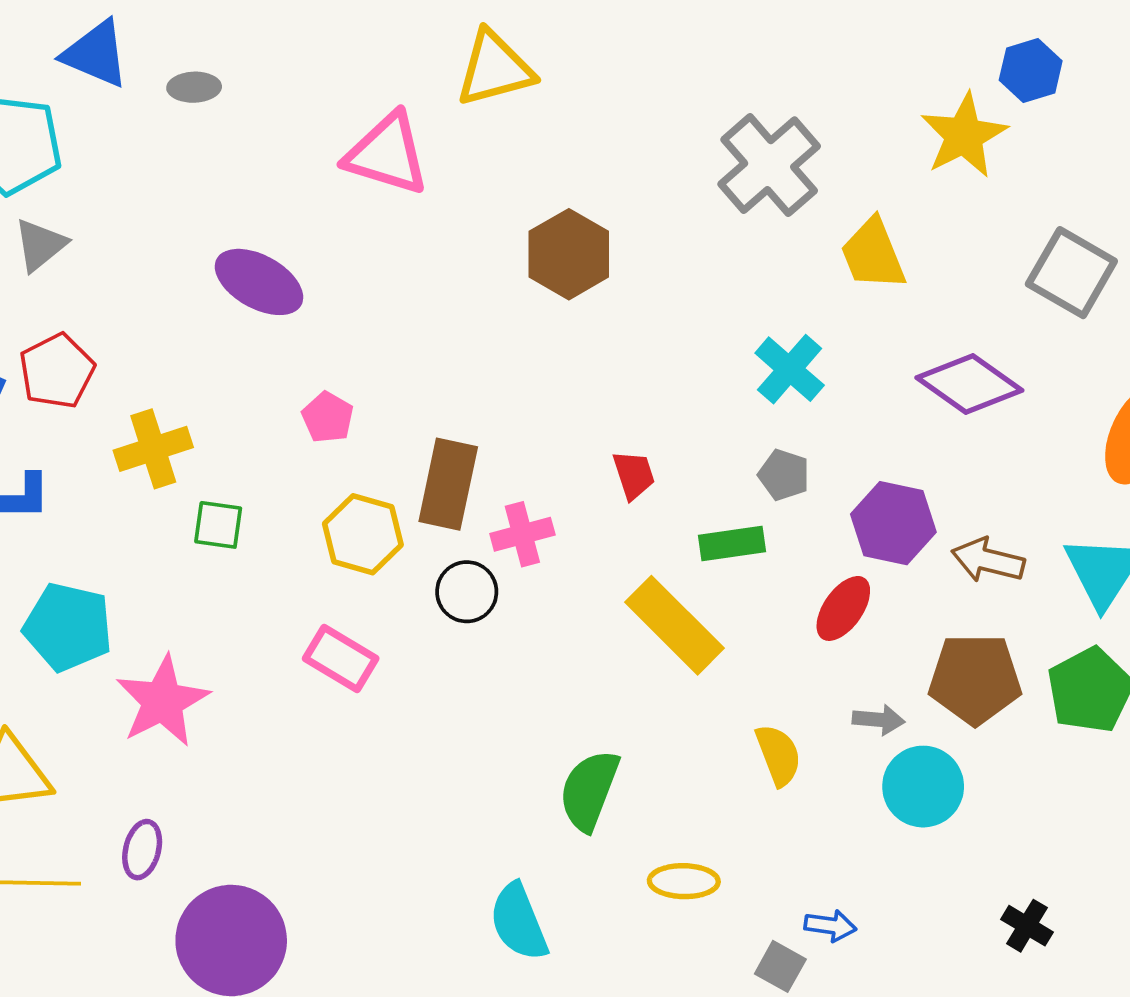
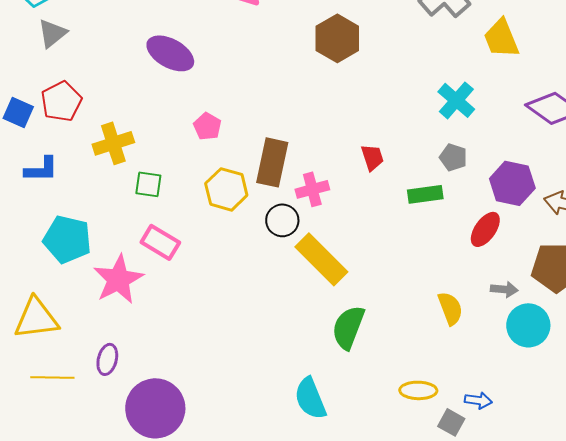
yellow rectangle: (675, 625) -> (321, 259), moved
pink rectangle: (341, 659) -> (160, 242), moved
yellow ellipse: (684, 881) -> (418, 390), moved

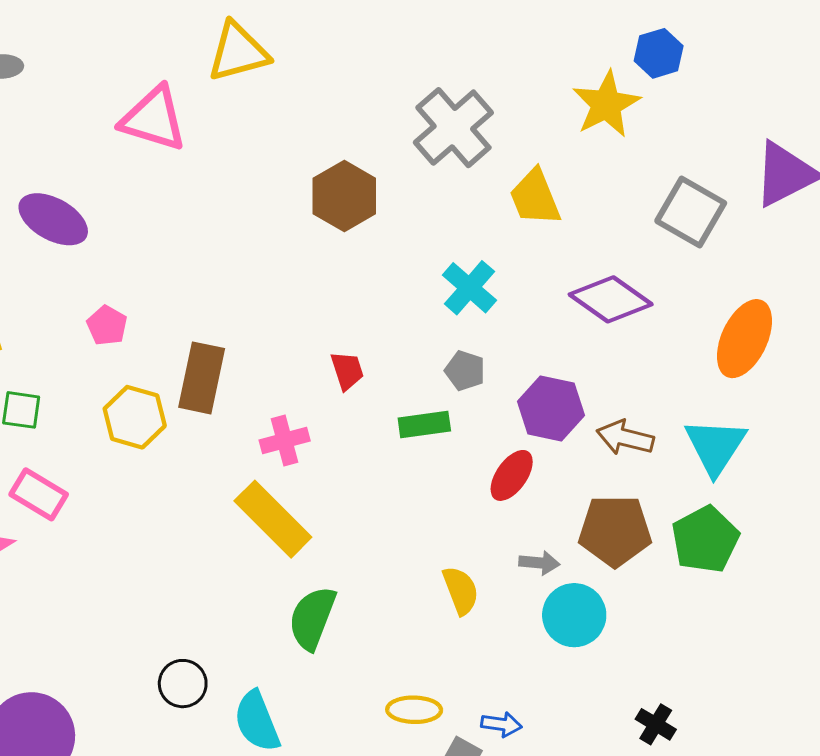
brown hexagon: (337, 38) -> (344, 196), moved
pink cross: (312, 189) -> (285, 440), moved
black circle: (282, 220) -> (183, 684), moved

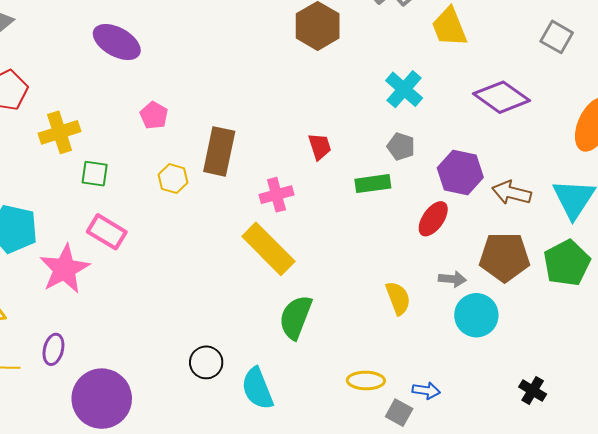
gray square: (691, 212) -> (557, 37), size x0.7
yellow hexagon: (135, 417) -> (173, 179), size x0.7

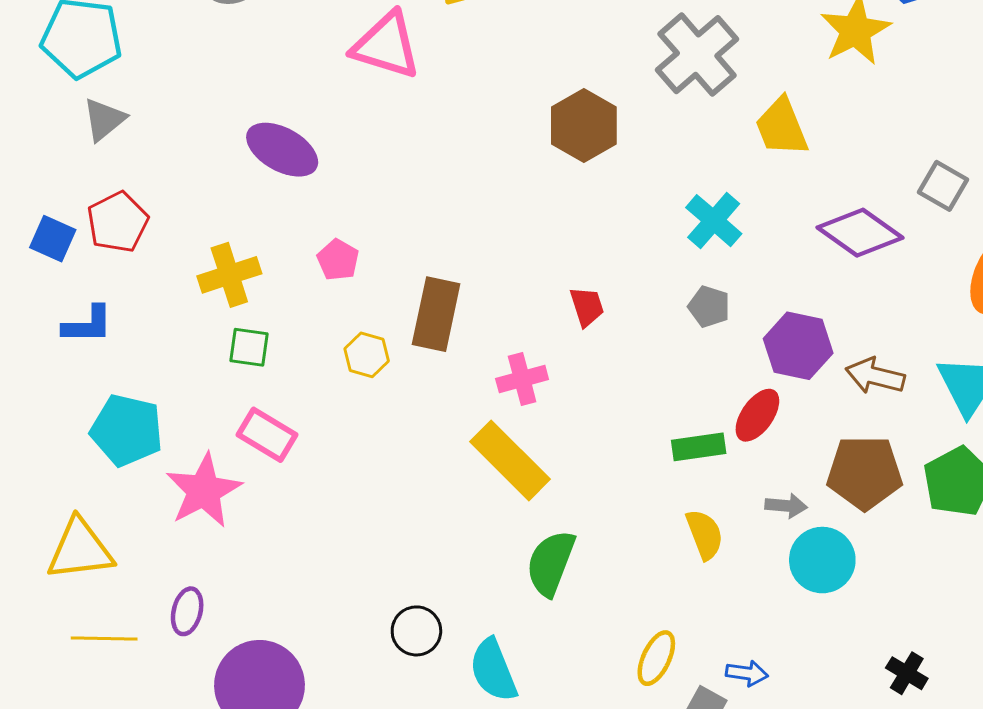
gray square: (557, 37) -> (943, 186), moved
yellow cross: (60, 132) -> (229, 275), moved
green rectangle: (373, 184) -> (699, 447), moved
yellow ellipse: (366, 381) -> (656, 658), turned -66

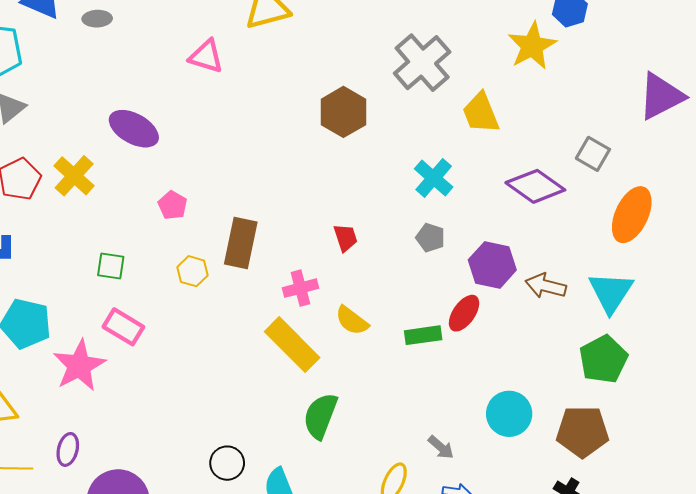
pink triangle: (386, 46) -> (206, 56), size x0.7
yellow cross: (229, 275) -> (74, 176), moved, turned -30
brown pentagon: (865, 473) -> (582, 432), moved
gray arrow: (786, 506) -> (441, 447), moved, turned 36
yellow semicircle: (705, 534) -> (352, 320), moved, turned 148

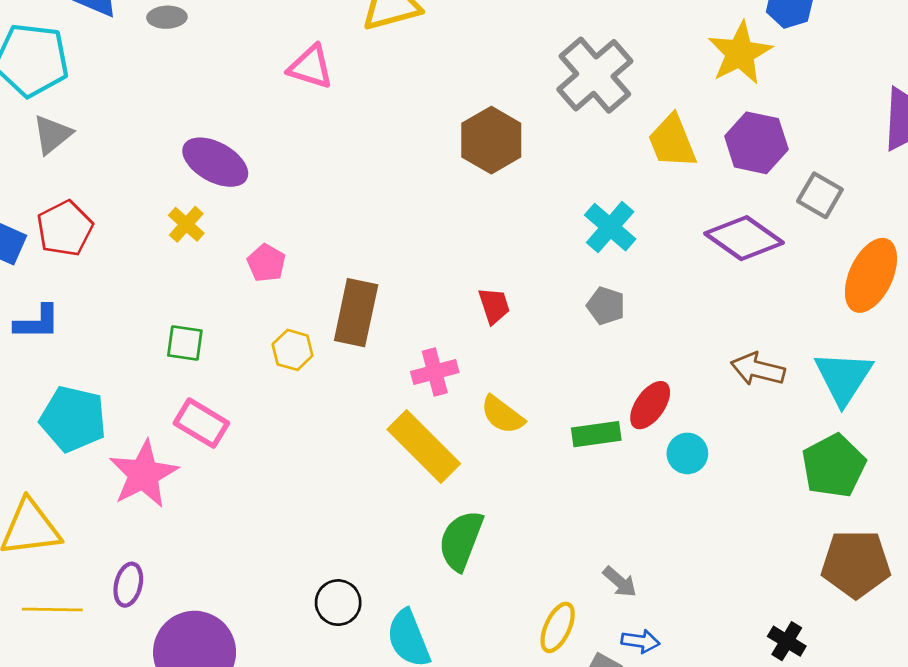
yellow cross: (74, 176) -> (186, 224), moved, size x0.7
purple hexagon: (492, 265) -> (756, 143), moved
cyan circle: (509, 414) -> (687, 453), moved, size x0.7
brown pentagon: (582, 432) -> (856, 564), moved

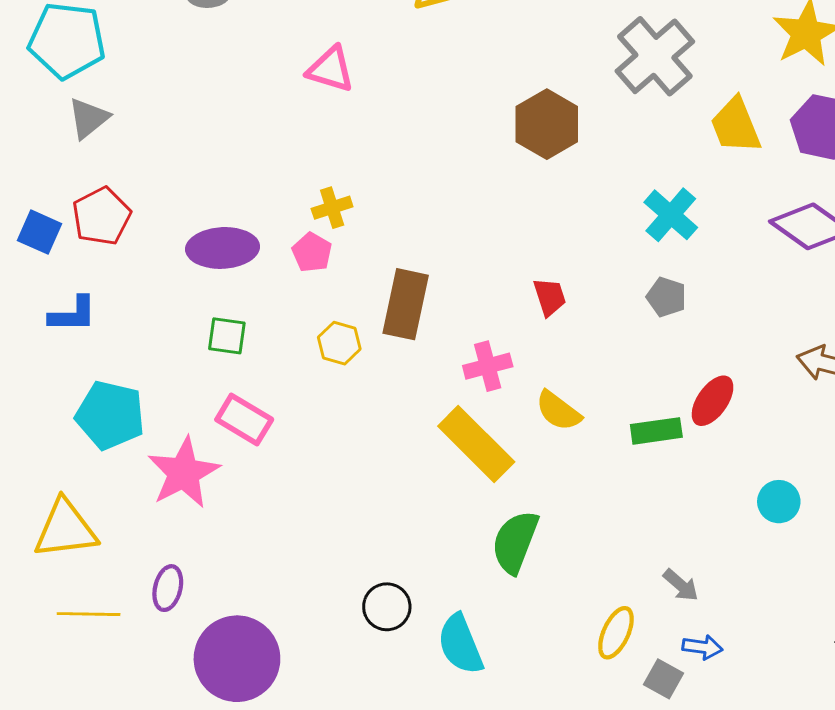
pink triangle: (311, 67) -> (331, 69), moved
purple ellipse: (215, 162) -> (223, 248), moved, turned -32
yellow cross: (186, 224) -> (332, 208), moved, turned 30
cyan circle: (687, 453) -> (779, 502), moved

